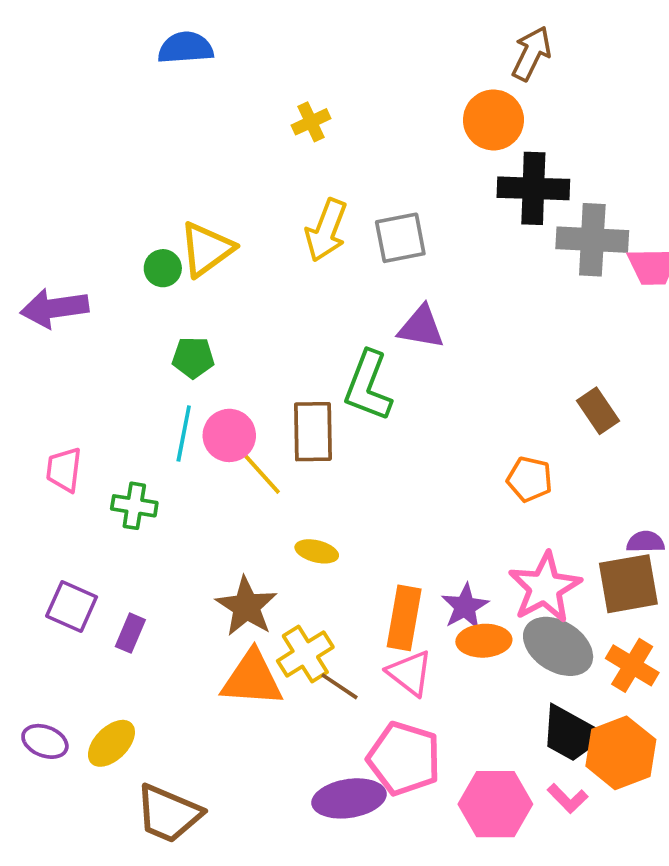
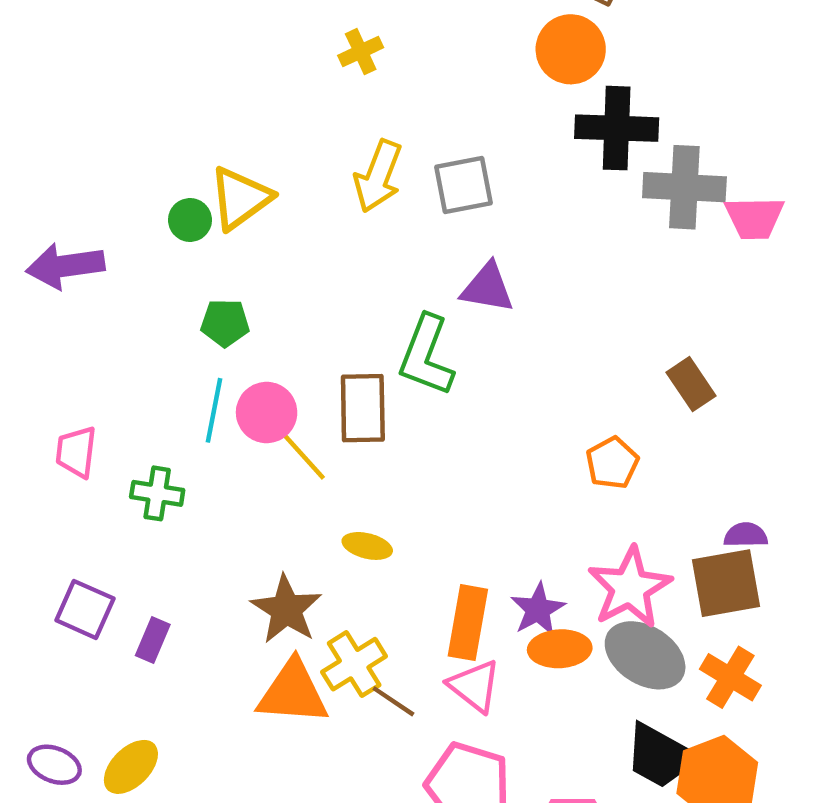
orange pentagon: (530, 479) -> (612, 463), turned 30

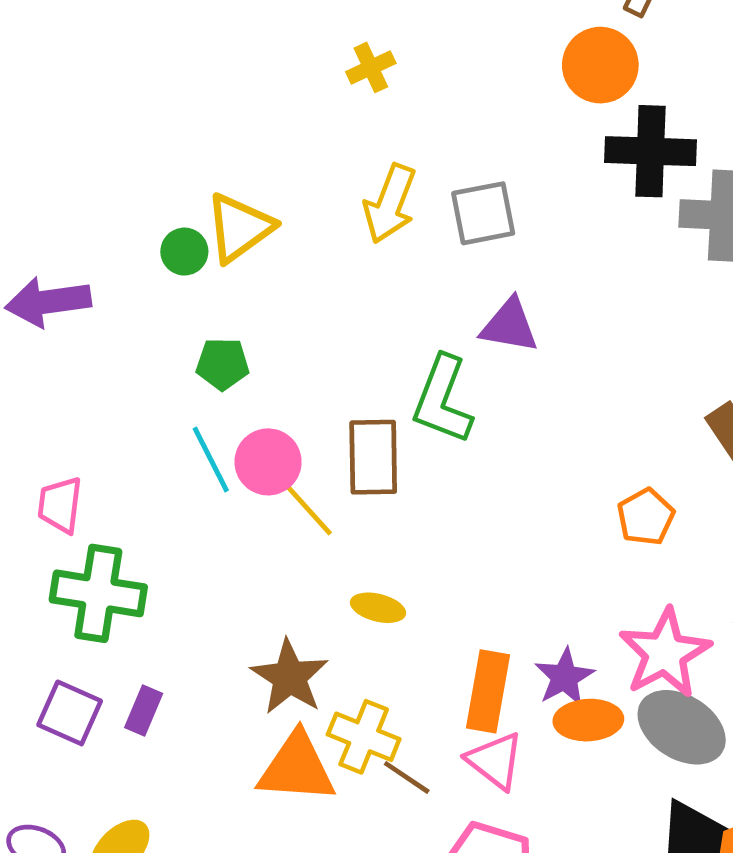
cyan line: (214, 410) -> (211, 460), turned -38
green cross: (157, 493) -> (98, 593), moved, size x1.6
purple square: (85, 609) -> (70, 713), moved
yellow cross: (354, 664) -> (364, 737), turned -36

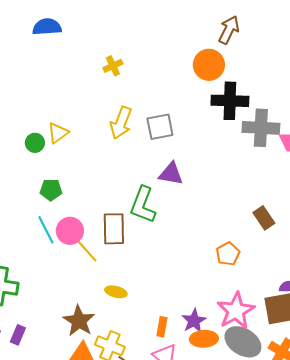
yellow triangle: (239, 228) -> (58, 133), size x0.7
orange rectangle: (488, 691) -> (162, 327), size x0.6

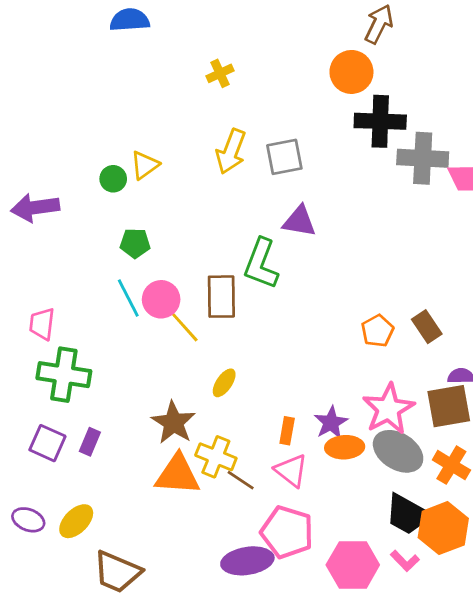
brown rectangle: (264, 218) -> (427, 327), moved
yellow ellipse: (116, 292) -> (224, 383), turned -70

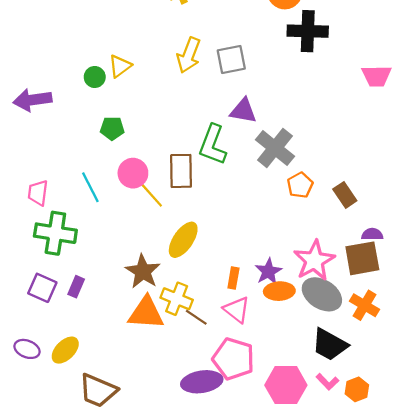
gray cross: (423, 158) -> (275, 148), moved, turned 36
cyan line: (128, 298) -> (90, 187), moved
orange pentagon: (377, 331) -> (300, 185), moved
yellow ellipse: (224, 383) -> (183, 240), size x1.6
orange hexagon: (443, 528) -> (357, 389), moved, size x0.6

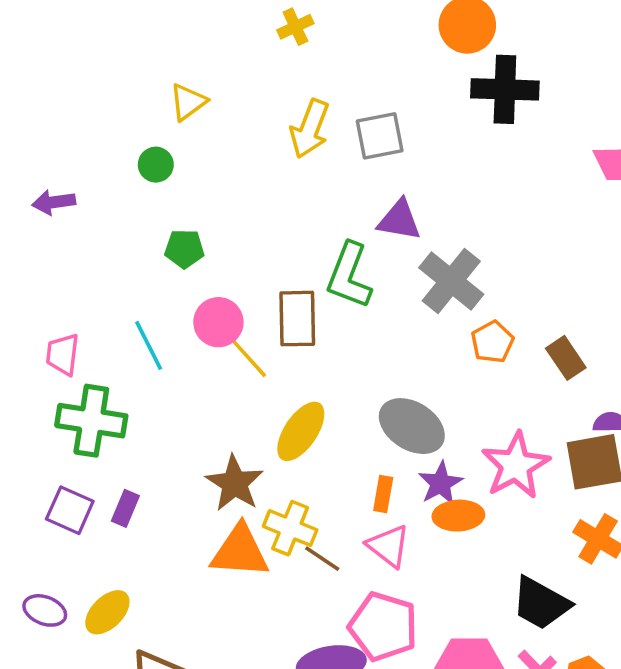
yellow triangle: (120, 66) -> (188, 102), moved
purple arrow: (32, 100) -> (54, 202), size x0.7
gray ellipse: (322, 294) -> (412, 426), moved

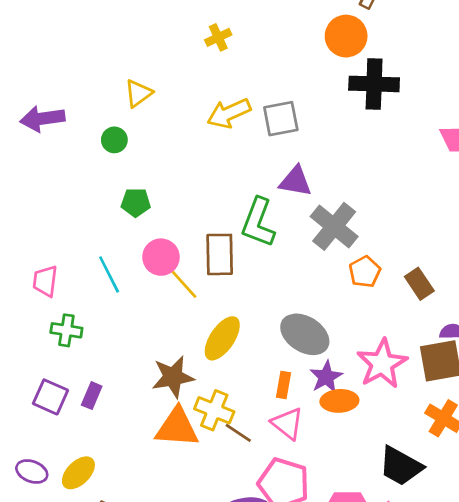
yellow arrow: (310, 129) -> (229, 113), turned 45
purple arrow: (54, 202) -> (42, 119), moved, size x1.4
green cross: (91, 421) -> (66, 330), size x0.6
brown star: (235, 483) -> (173, 377), turned 30

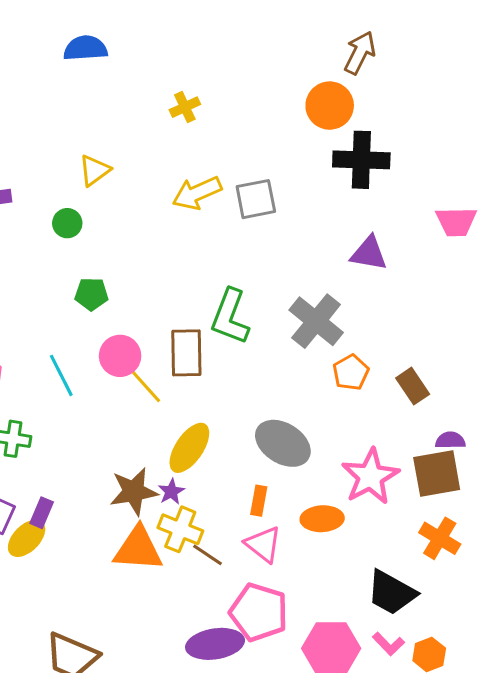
purple triangle: (295, 181) -> (369, 253), moved
purple star: (326, 377) -> (171, 492), moved, size x0.7
yellow ellipse: (78, 473) -> (27, 538), moved

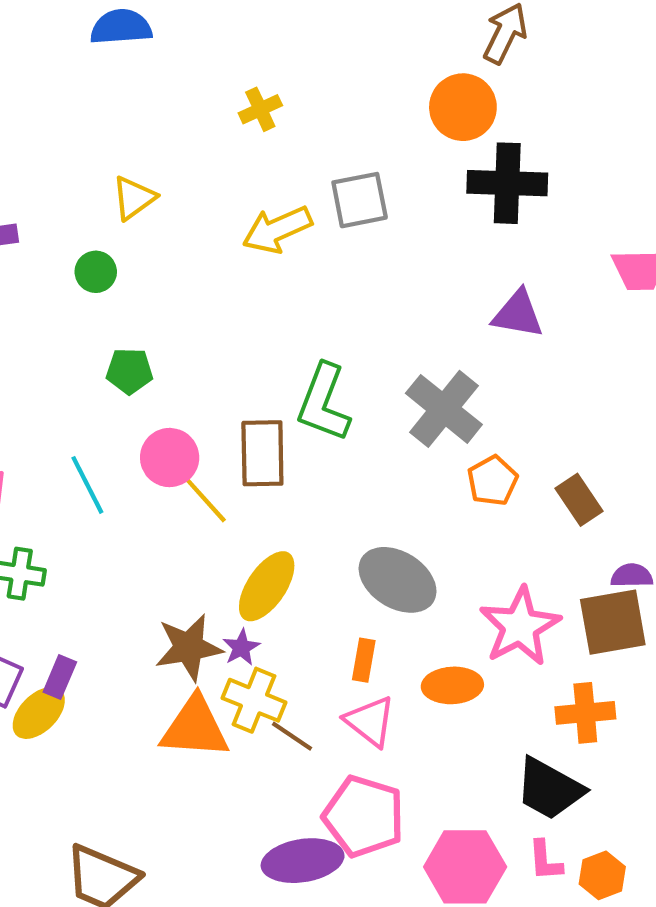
gray square: (256, 199) -> (360, 200), moved
orange cross: (440, 538) -> (585, 713), moved, turned -36
pink L-shape: (388, 644) -> (545, 861), turned 40

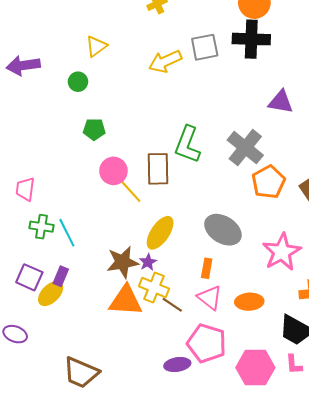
black cross: (507, 183) -> (251, 39), moved
orange pentagon: (492, 481) -> (269, 182), size x1.4
cyan line: (87, 485) -> (67, 233), moved
orange ellipse: (452, 685) -> (249, 302), moved
purple ellipse: (303, 861) -> (177, 365), size x0.7

